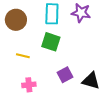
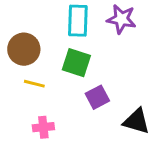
brown circle: (16, 20) -> (24, 49), moved
purple square: (65, 75) -> (97, 97), moved

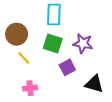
purple star: (121, 19) -> (83, 44), moved
yellow line: (34, 84) -> (24, 58), turned 32

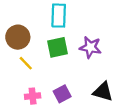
green square: (53, 44) -> (58, 47), turned -30
purple square: (67, 67) -> (62, 94), moved

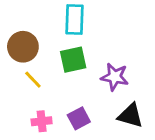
purple star: (90, 47) -> (115, 77), moved

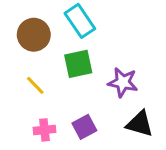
cyan rectangle: (75, 20) -> (80, 21), turned -36
brown circle: (23, 47) -> (34, 35), moved

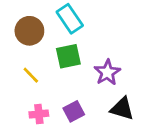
purple star: (123, 82) -> (107, 72), turned 30

